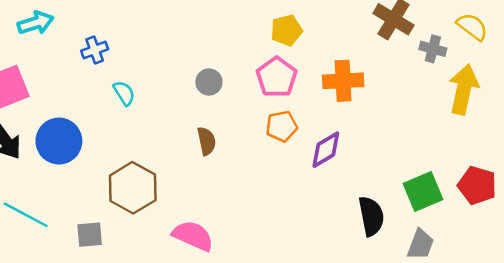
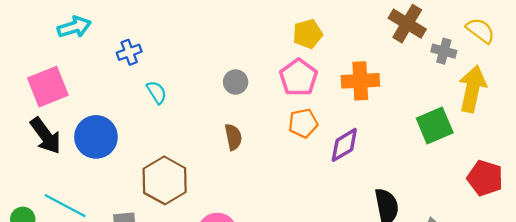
green square: (423, 191) -> (435, 125), moved

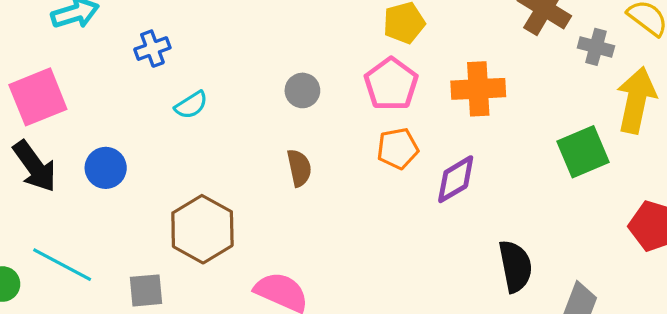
cyan semicircle: (157, 92) -> (191, 105), turned 90
blue circle: (96, 137) -> (106, 168), size x0.7

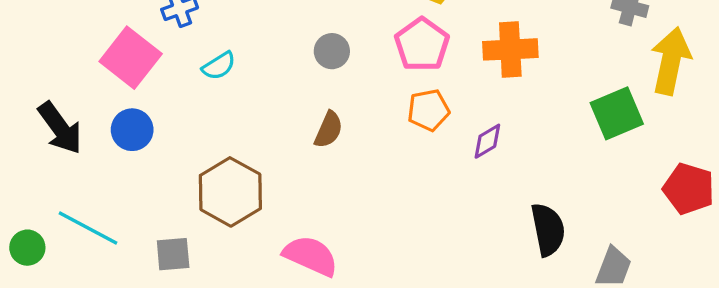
pink square: (38, 97) -> (131, 58), moved, turned -30
brown semicircle: (299, 168) -> (329, 130), turned 36
purple diamond: (456, 179) -> (487, 141), size x0.7

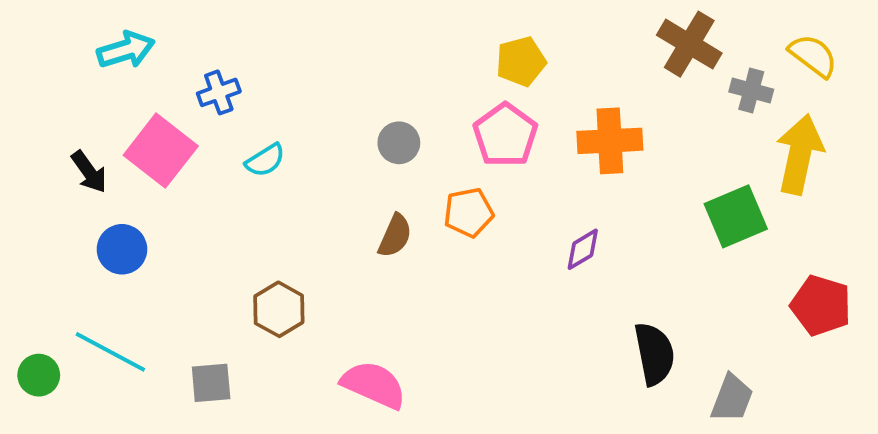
orange pentagon: (428, 110) -> (469, 212), moved
black arrow: (60, 128) -> (89, 172), moved, size x0.7
blue circle: (132, 130) -> (122, 249), moved
brown hexagon: (230, 192) -> (279, 309), size x0.7

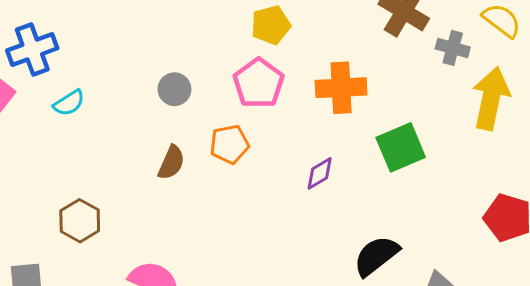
blue cross: (219, 92) -> (32, 49), size x1.5
green square: (736, 216) -> (401, 147), moved
black semicircle: (654, 354) -> (376, 256), turned -117

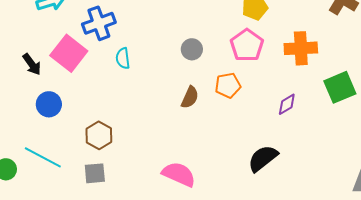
cyan semicircle: (69, 103) -> (123, 58), turned 115
brown hexagon: (80, 221) -> (99, 135), moved
black semicircle: (376, 256) -> (263, 158), moved

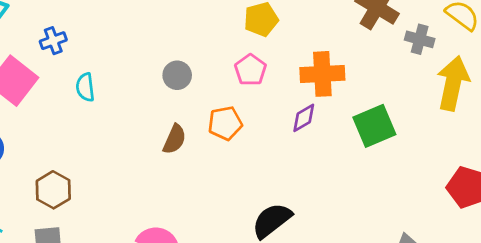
blue cross: (99, 23) -> (53, 41), size x0.6
pink pentagon: (247, 45) -> (250, 70), size x0.7
purple diamond: (287, 104) -> (304, 118), moved

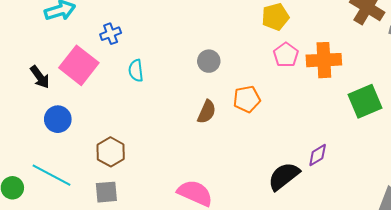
pink pentagon: (250, 70) -> (286, 55), moved
purple diamond: (304, 118) -> (318, 155), moved

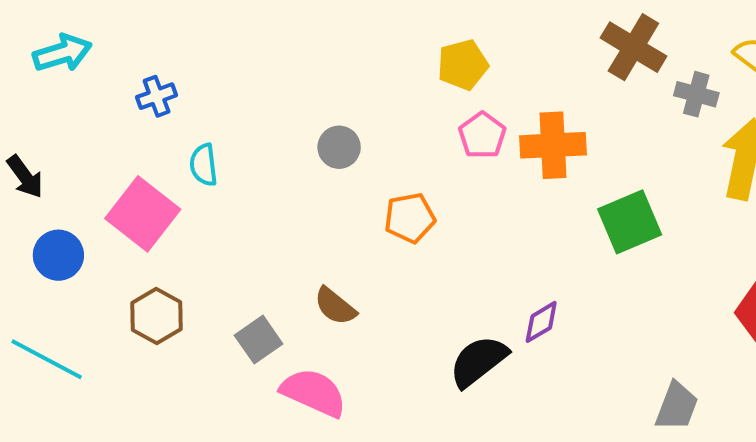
pink square: (79, 65) -> (143, 214), moved
brown semicircle: (207, 112) -> (335, 306), moved, turned 105
gray square: (106, 192) -> (259, 340), moved, turned -30

